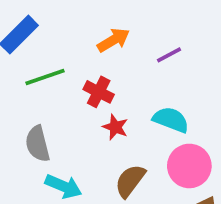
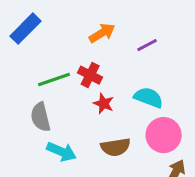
green line: (45, 77) -> (54, 80), moved
brown semicircle: (130, 181) -> (116, 147), turned -136

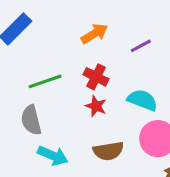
red cross: (90, 75) -> (96, 77), moved

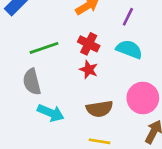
purple line: (141, 46) -> (128, 17), turned -36
cyan semicircle: (142, 100) -> (129, 49), moved

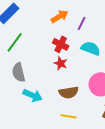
purple line: (128, 17) -> (82, 23), moved
green line: (44, 48) -> (15, 42), moved, turned -35

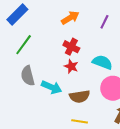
purple line: (82, 23) -> (104, 22), moved
cyan semicircle: (91, 48) -> (102, 62), moved
cyan arrow: (33, 95) -> (52, 87), moved

